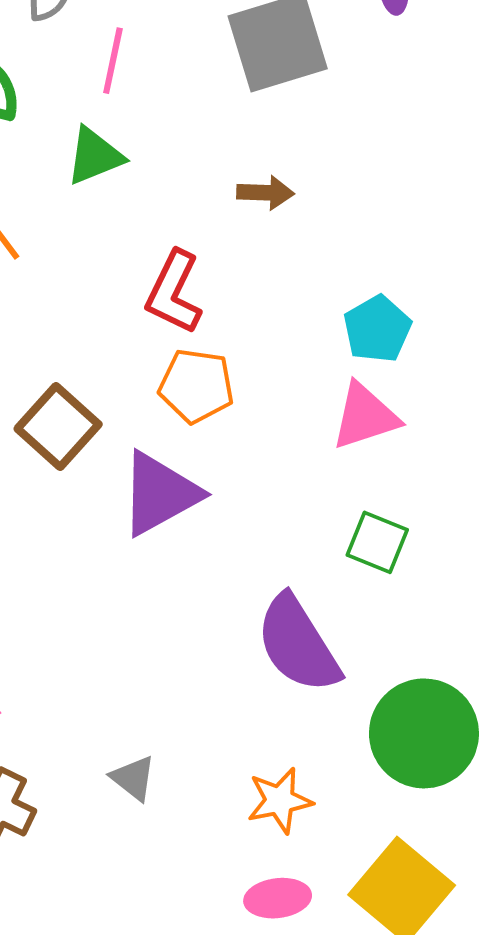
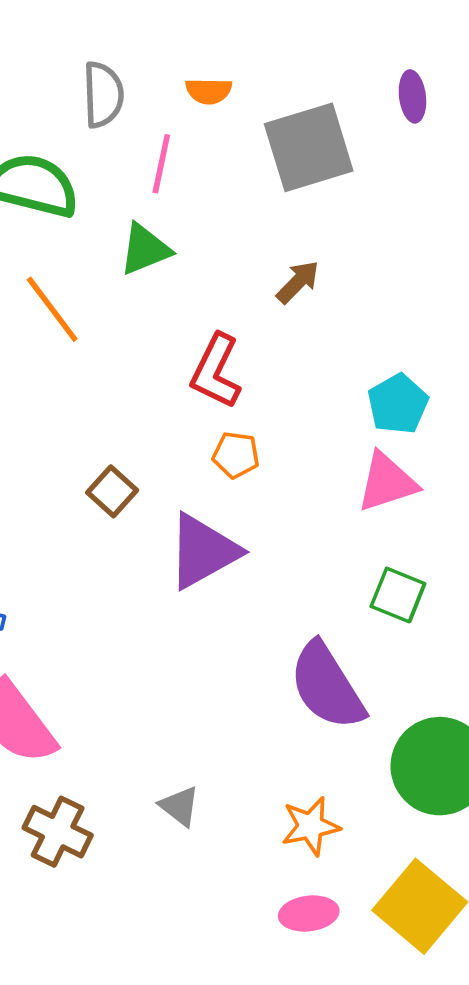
brown arrow: (265, 193) -> (298, 282), turned -48
orange pentagon: (196, 386) -> (236, 455), size x0.7
brown square: (58, 426) -> (112, 491), size x0.7

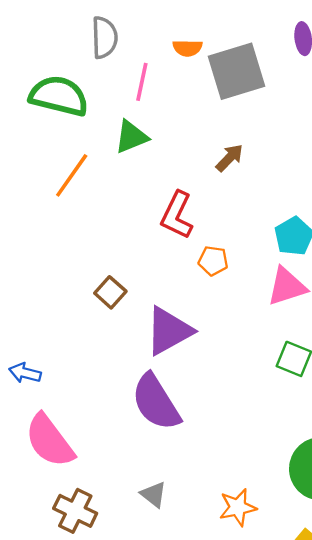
orange semicircle: (209, 91) -> (187, 48), moved
orange line: (52, 309) -> (72, 175), turned 72
orange pentagon: (236, 455) -> (213, 261), moved
purple semicircle: (327, 686) -> (156, 402), moved

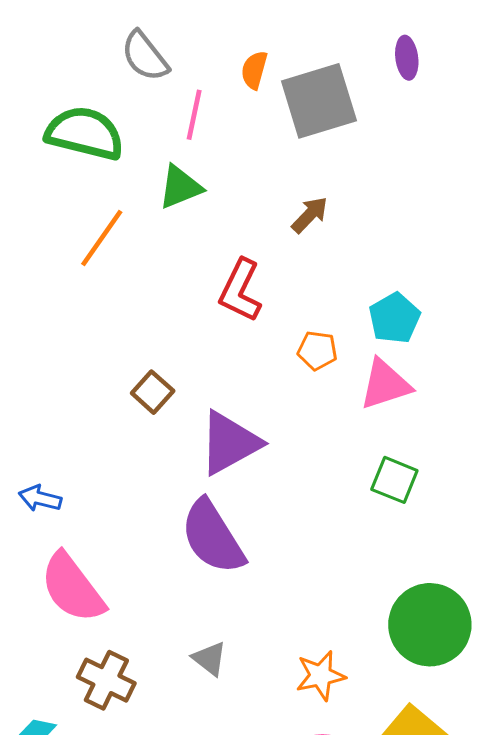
gray semicircle: (104, 37) -> (145, 56), turned 144
orange semicircle: (187, 48) -> (254, 70), turned 104
orange pentagon: (213, 261) -> (317, 350), moved

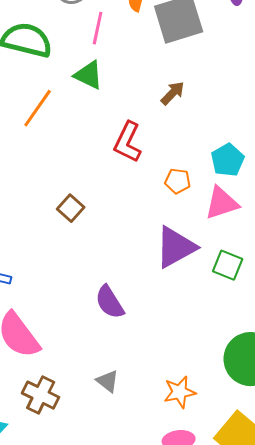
green triangle: (180, 187) -> (89, 75), turned 48
purple triangle: (230, 443) -> (176, 247), moved
purple semicircle: (213, 537) -> (110, 302), size x0.7

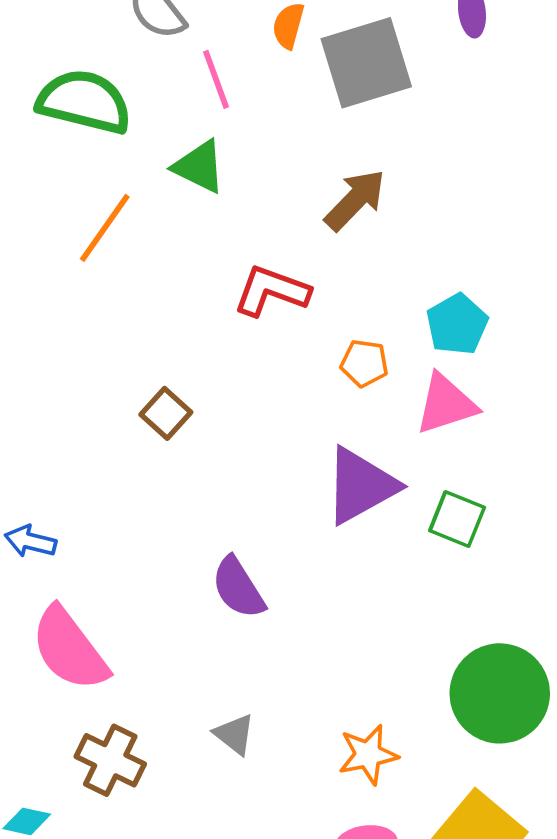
pink line: (98, 28) -> (216, 79), turned -32
brown arrow: (173, 93) -> (355, 200), size x1.4
red L-shape: (128, 142) -> (272, 291), turned 84

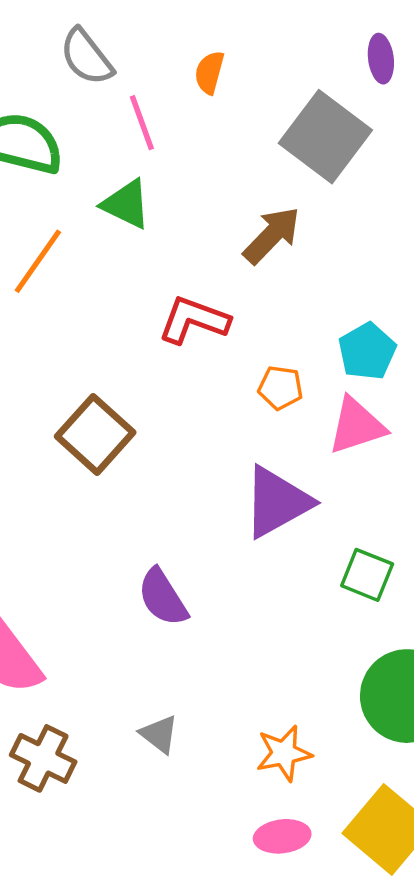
gray square: (366, 63) -> (325, 137), moved, turned -36
brown square: (166, 413) -> (95, 434), size x1.6
green square: (457, 519) -> (367, 575), moved

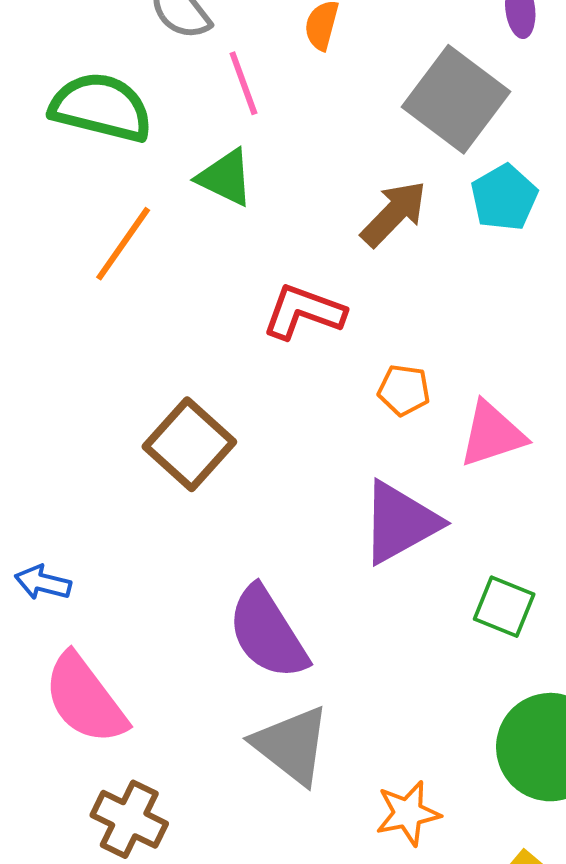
cyan pentagon: (367, 351) -> (504, 198), moved
purple semicircle: (163, 597) -> (268, 633), size x1.4
gray triangle: (159, 734) -> (292, 745), moved, size x1.8

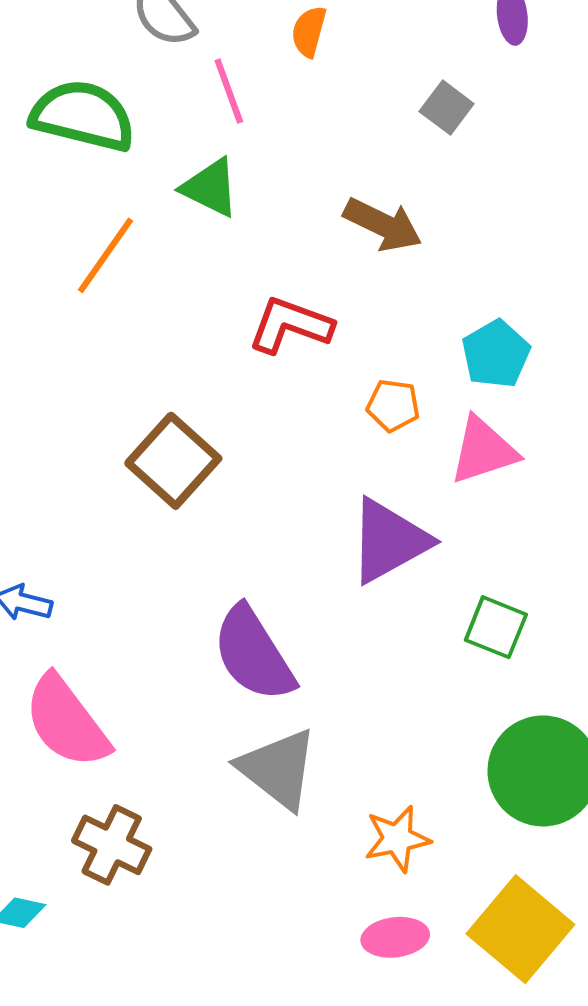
gray square: (456, 99) -> (447, 108), size x0.5
cyan pentagon: (504, 198) -> (496, 354), moved
brown arrow: (394, 214) -> (383, 225), turned 72

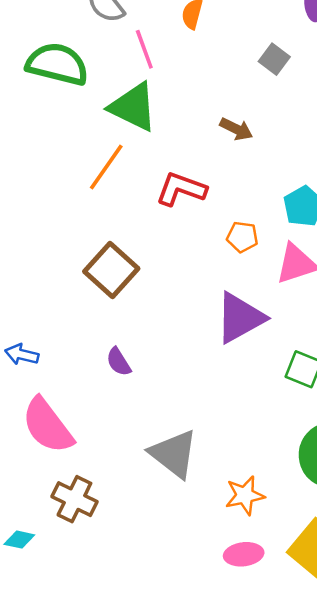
green triangle: (210, 188) -> (133, 107), size x1.4
brown arrow: (383, 225) -> (236, 129), size x0.7
orange line: (106, 255) -> (106, 167), moved
purple semicircle: (253, 654) -> (119, 362), moved, size x0.5

